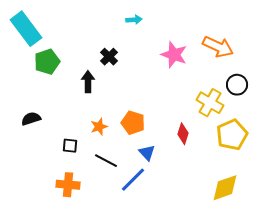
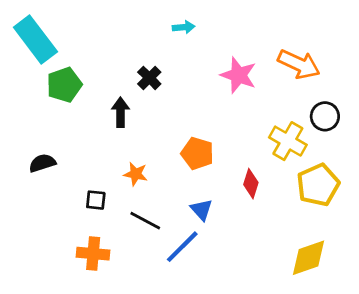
orange pentagon: (133, 123) -> (197, 153), moved
orange star: (99, 127) -> (136, 174), turned 30

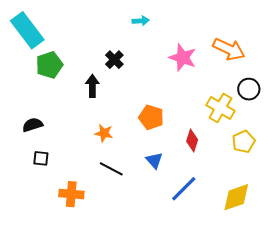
yellow pentagon: (318, 185) -> (244, 142), size x0.7
black square: (96, 200) -> (41, 158), moved
blue line: (182, 247) -> (184, 189), moved

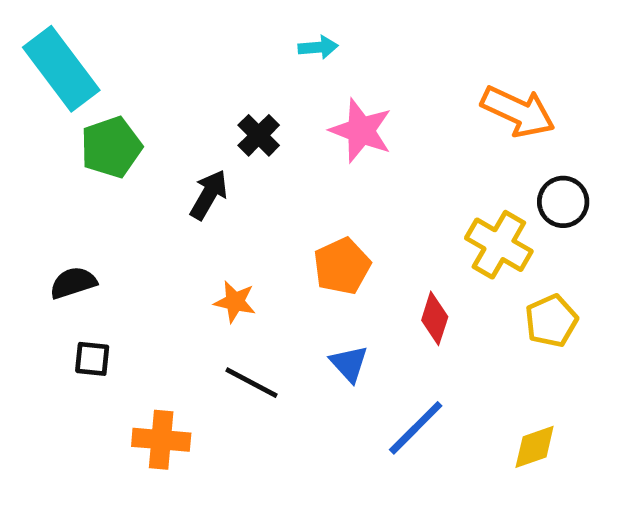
pink star: (183, 58) -> (361, 131), moved
black arrow: (92, 86) -> (209, 195), turned 30
orange pentagon: (151, 117) -> (342, 266), turned 30
yellow diamond: (236, 197) -> (535, 447), size x0.7

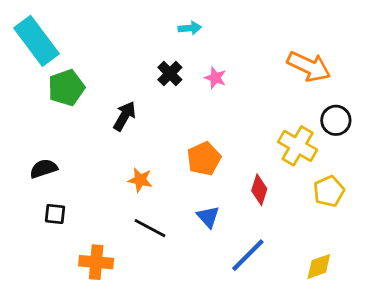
pink star: (361, 131) -> (215, 78), size x0.6
black cross: (259, 135) -> (170, 74), moved

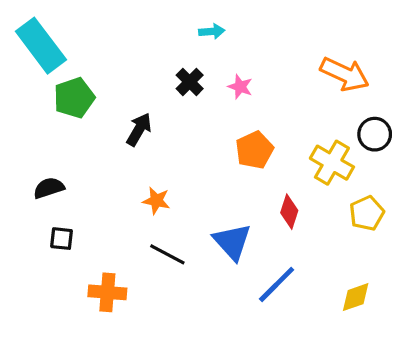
orange pentagon: (204, 159) -> (254, 150), moved
blue triangle: (208, 217) -> (232, 242), size x1.5

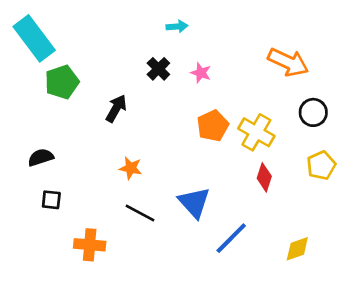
yellow cross: (332, 163) -> (256, 132), moved
red diamond: (289, 212) -> (264, 177), moved
yellow pentagon: (367, 213) -> (321, 165), moved

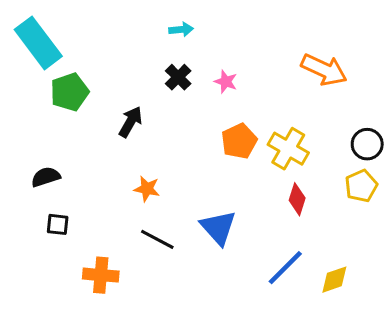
cyan arrow: (177, 26) -> (181, 30), moved
black circle: (313, 112) -> (367, 144), moved
blue line: (231, 238) -> (285, 268), moved

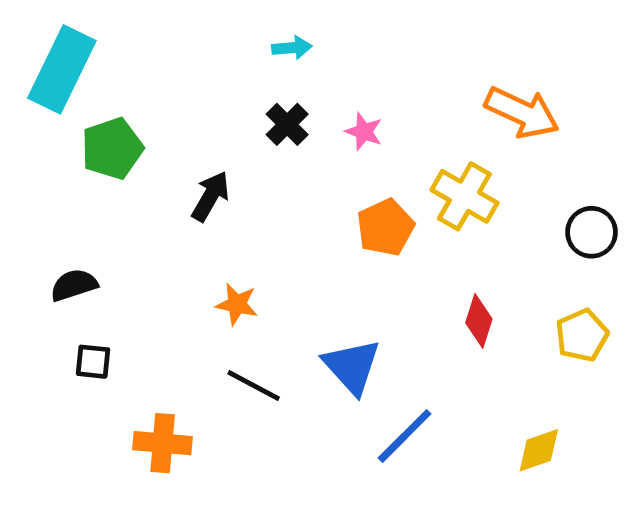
cyan rectangle: (38, 43) -> (62, 69), turned 63
yellow cross: (288, 149) -> (464, 196), moved
yellow pentagon: (361, 186) -> (582, 335), moved
blue line: (285, 268) -> (405, 436), moved

